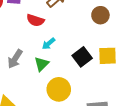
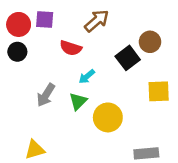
black square: (82, 57) -> (128, 58), moved
yellow circle: (59, 89) -> (108, 117), moved

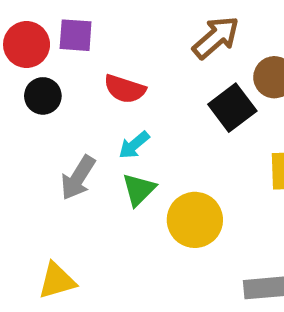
brown arrow: (97, 21) -> (216, 37), moved
black circle: (17, 52) -> (43, 96), moved
cyan arrow: (87, 77) -> (134, 145), moved

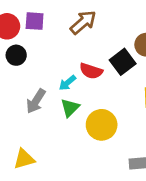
brown arrow: (216, 37) -> (83, 22), moved
red semicircle: (125, 89) -> (91, 71), moved

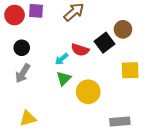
black circle: (16, 55) -> (22, 48), moved
gray arrow: (36, 101) -> (23, 73), moved

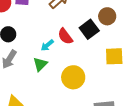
red semicircle: (80, 50) -> (65, 36), turned 36
green triangle: (64, 78) -> (40, 64), moved

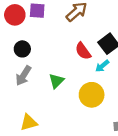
cyan arrow: (47, 45) -> (102, 66), moved

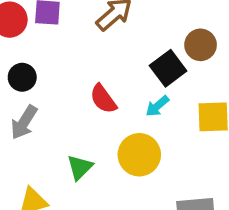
red semicircle: (83, 51) -> (103, 99), moved
green triangle: (56, 81) -> (80, 167), moved

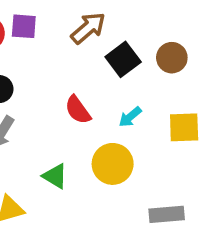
black square: (168, 68) -> (123, 59), moved
green triangle: (80, 167) -> (55, 176), turned -44

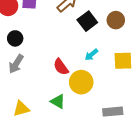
red semicircle: (78, 110) -> (61, 67), moved
green triangle: (55, 176) -> (58, 101), moved

